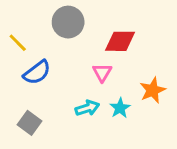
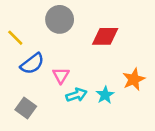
pink triangle: (102, 72) -> (61, 75), moved

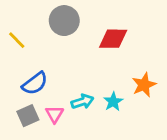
blue semicircle: (32, 64) -> (35, 83), moved
pink triangle: (61, 75) -> (54, 114), moved
gray square: (26, 108) -> (28, 116), turned 30

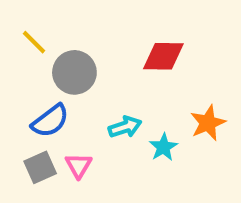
gray circle: (64, 21) -> (74, 72), moved
yellow line: (17, 40) -> (34, 42), moved
cyan arrow: (82, 102) -> (125, 127), moved

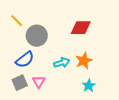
orange star: (208, 123) -> (84, 61), moved
cyan star: (163, 147) -> (89, 86), moved

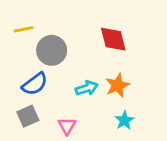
yellow line: (17, 21) -> (24, 29), turned -56
red diamond: (81, 28) -> (113, 39), turned 75
pink triangle: (39, 82) -> (67, 126), moved

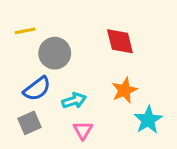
cyan arrow: (87, 88) -> (74, 101), moved
cyan star: (124, 120) -> (148, 120), moved, size x1.4
pink triangle: (67, 126) -> (83, 130), moved

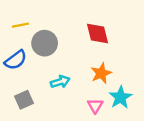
blue semicircle: (37, 89) -> (16, 60), moved
pink triangle: (83, 130) -> (95, 106), moved

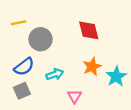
blue semicircle: (16, 60) -> (24, 67), moved
cyan star: (120, 97) -> (116, 77), moved
pink triangle: (95, 106) -> (75, 96), moved

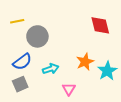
red diamond: (89, 30) -> (100, 25), moved

